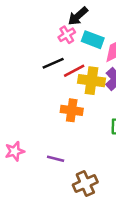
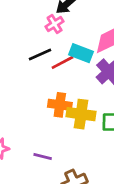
cyan rectangle: (93, 40) -> (81, 53), moved
yellow cross: (92, 81) -> (81, 114), moved

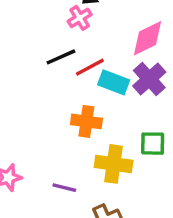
cyan rectangle: (81, 53) -> (114, 82), moved
yellow cross: (81, 114) -> (114, 164), moved

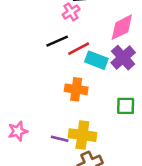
yellow cross: (114, 164) -> (82, 135), moved

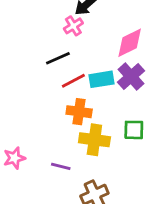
red line: (79, 49) -> (73, 81), moved
cyan rectangle: (96, 60) -> (101, 79), turned -30
yellow cross: (82, 135) -> (94, 140), moved

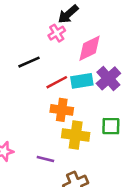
pink diamond: (130, 43) -> (89, 48), moved
black line: (58, 58) -> (29, 62), moved

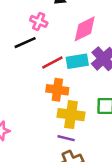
pink cross: (57, 33) -> (39, 21), moved, turned -35
purple line: (45, 159) -> (66, 138), moved

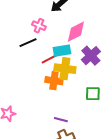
cyan rectangle: (77, 61) -> (62, 51), moved
yellow cross: (71, 115) -> (65, 69), moved

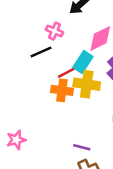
cyan rectangle: (62, 51) -> (83, 62), turned -48
orange cross: (54, 81) -> (62, 90), moved

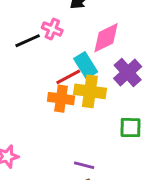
black line: (41, 52) -> (28, 41), moved
cyan rectangle: (83, 62) -> (86, 65), turned -65

